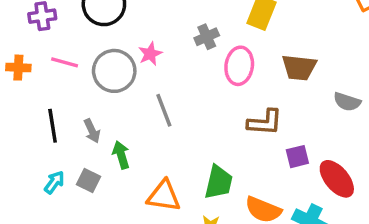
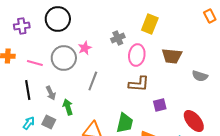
pink line: (65, 62) -> (35, 63), moved
gray line: (164, 110) -> (93, 81), turned 42
brown L-shape: (265, 122) -> (139, 84), moved
purple square: (297, 157) -> (160, 105), moved

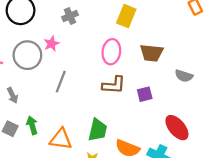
gray cross: (118, 38) -> (70, 16), moved
purple square: (160, 105) -> (145, 94), moved
green arrow: (68, 107) -> (32, 125), moved

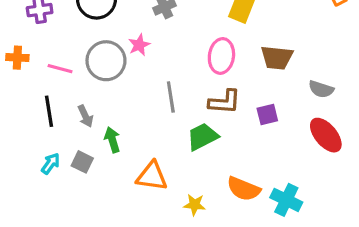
gray line: (61, 82) -> (171, 97), moved, turned -30
green arrow: (32, 125) -> (112, 140), moved
red ellipse: (177, 128) -> (326, 135), moved
green trapezoid: (98, 130) -> (202, 137), moved, turned -130

